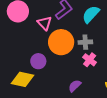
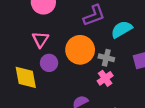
pink triangle: (45, 23) -> (40, 40), moved
yellow diamond: (22, 79) -> (26, 77), turned 50

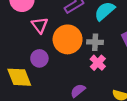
pink triangle: (40, 40) -> (40, 25), moved

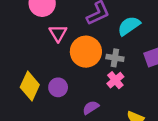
purple circle: (39, 58) -> (58, 87), moved
yellow diamond: (19, 77) -> (30, 86), turned 40

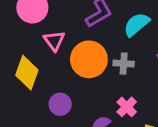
pink cross: (115, 80) -> (127, 107), moved
yellow diamond: (30, 86) -> (27, 73), moved

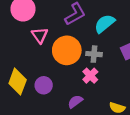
yellow diamond: (27, 73) -> (18, 82), moved
pink cross: (127, 107) -> (90, 76), moved

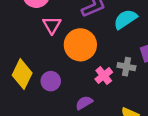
gray cross: (94, 54) -> (126, 67), moved

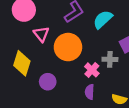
yellow diamond: (22, 74) -> (22, 63), moved
purple semicircle: (84, 103) -> (90, 92), moved, turned -48

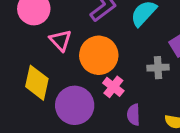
pink cross: (92, 70) -> (113, 87), moved
purple circle: (48, 82) -> (75, 105), size x1.6

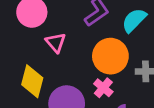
orange circle: (99, 55) -> (110, 56), moved

